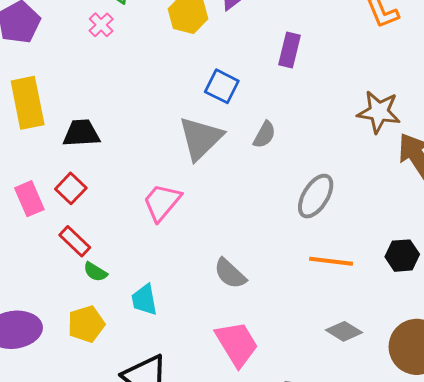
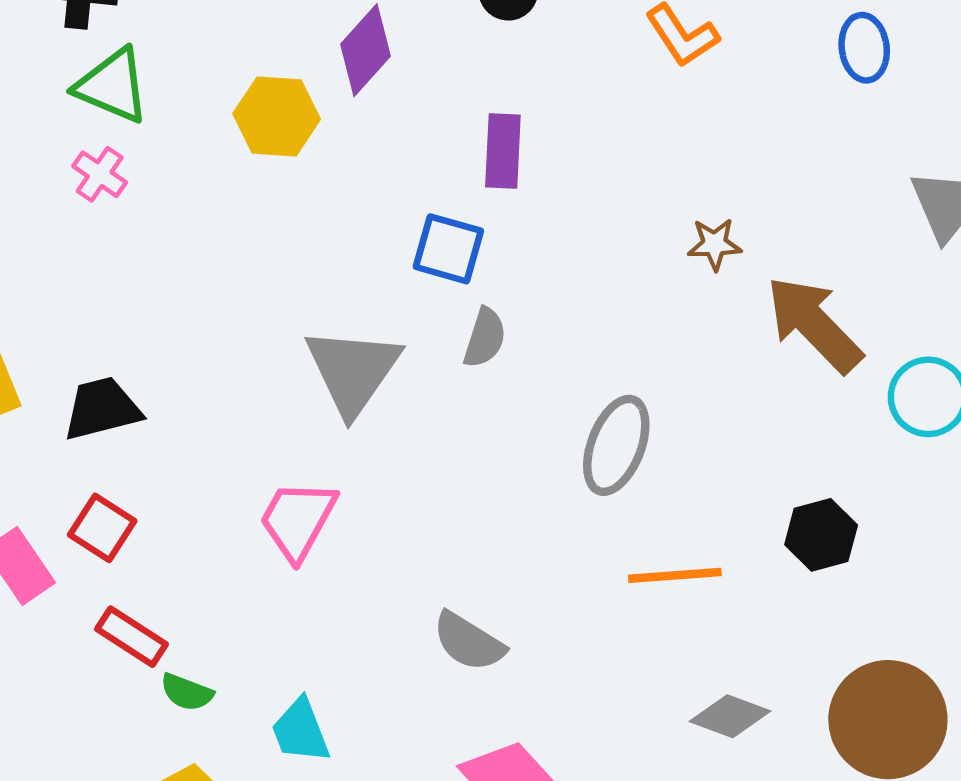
blue square: (222, 86) -> (448, 249), moved
brown star: (379, 112) -> (714, 244), size x0.6

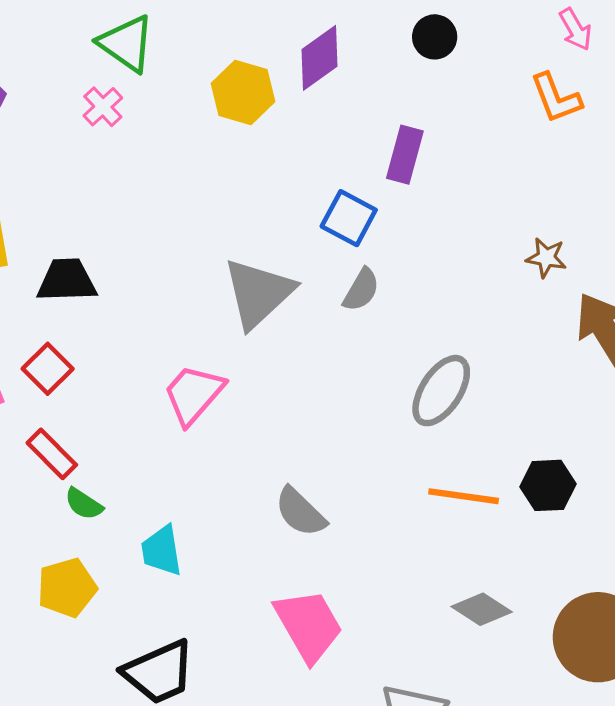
black hexagon: (821, 535) -> (548, 485), moved

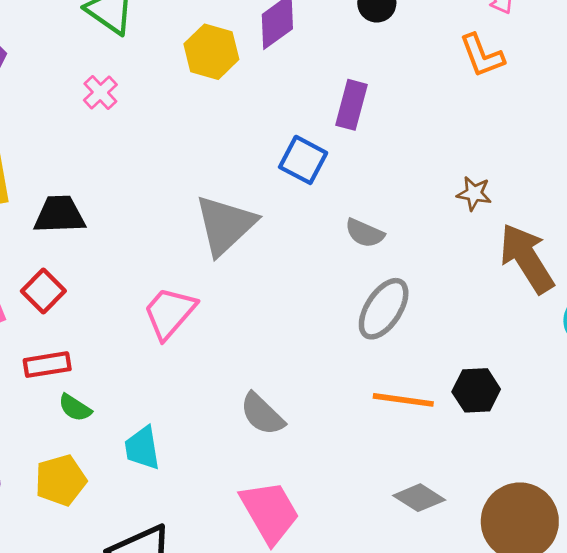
pink cross: (103, 107) -> (100, 92), moved
gray semicircle: (361, 290) -> (365, 233), moved, turned 84
red rectangle: (52, 454) -> (47, 365), turned -54

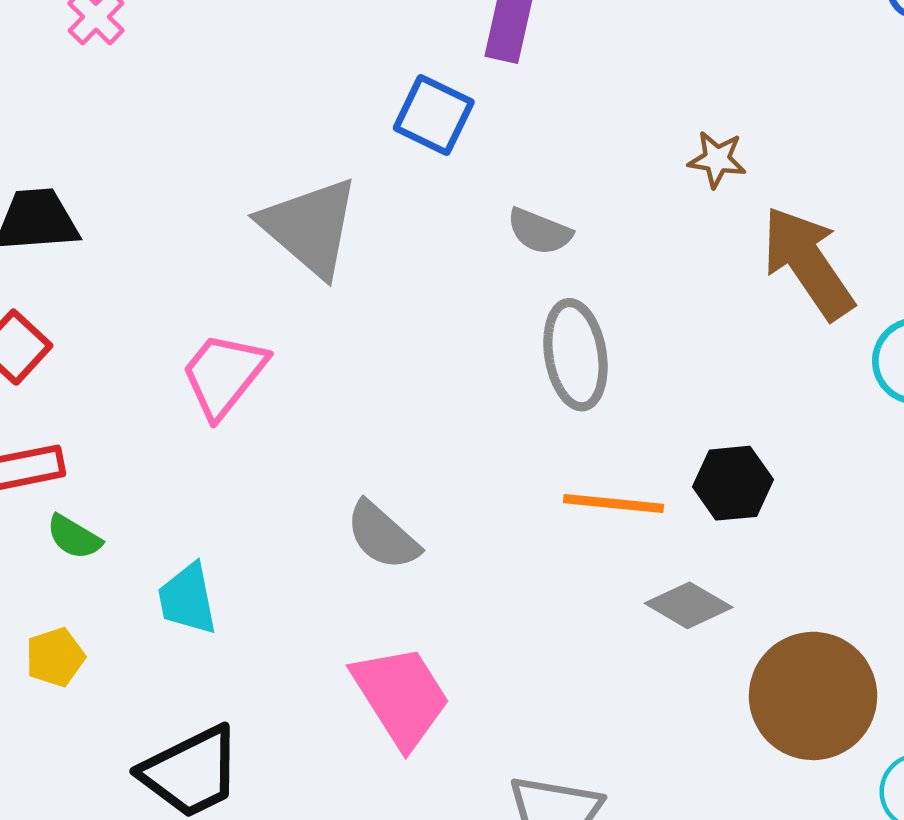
gray triangle: (225, 225) -> (310, 227), turned -34
gray ellipse: (384, 309) -> (575, 355), turned -40
yellow pentagon: (61, 480) -> (55, 657), size x0.7
gray diamond: (419, 498) -> (689, 605), moved

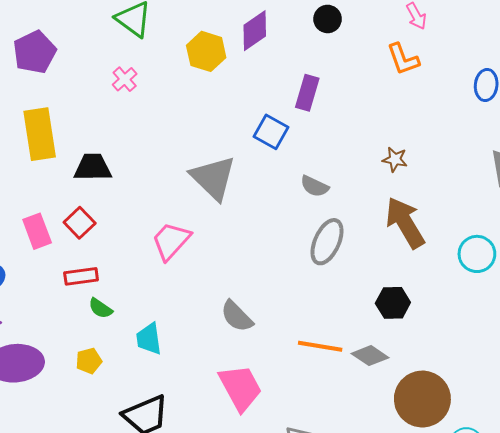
brown arrow: (808, 263) -> (405, 223), moved
gray ellipse: (575, 355) -> (327, 242), turned 30
orange line: (614, 503) -> (320, 346), moved

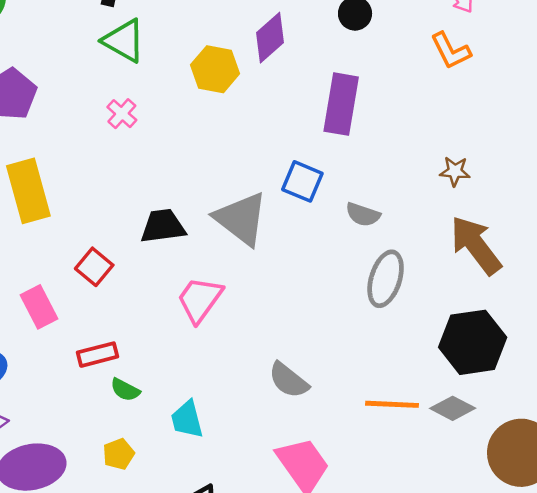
purple rectangle: (307, 93) -> (341, 104), size x1.4
blue square: (271, 132) -> (302, 181), moved
black trapezoid: (93, 167) -> (163, 226), moved
red square: (80, 223) -> (94, 267), moved
black hexagon: (393, 303) -> (473, 342), size x1.6

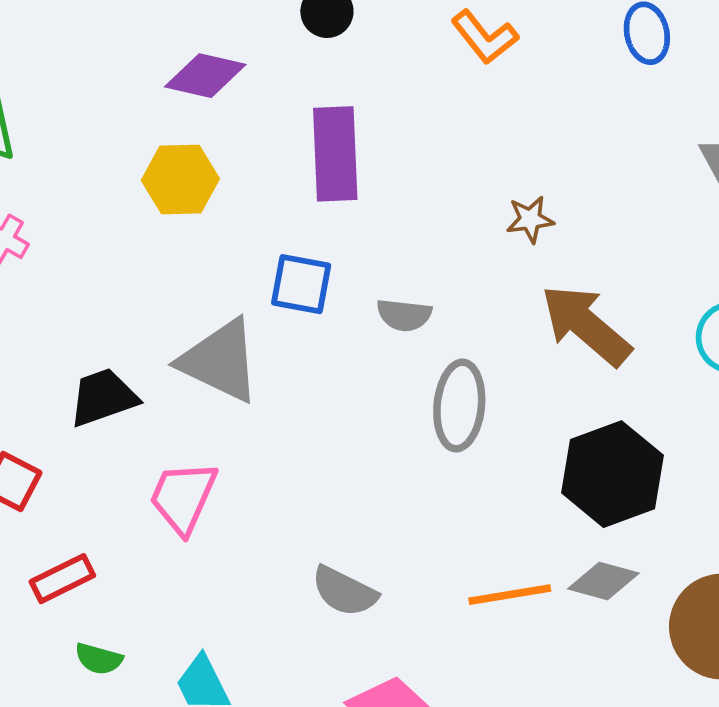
purple diamond: (270, 38) -> (205, 76), turned 66
yellow hexagon: (215, 69) -> (180, 179), moved
red rectangle: (98, 355) -> (62, 579), moved

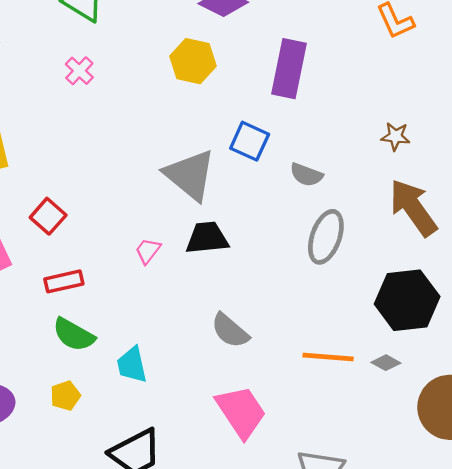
black trapezoid: (103, 397) -> (207, 238), moved
pink trapezoid: (183, 497) -> (148, 251), size x0.6
gray diamond: (603, 581) -> (386, 363), size x0.7
green semicircle: (99, 659) -> (74, 335), size x1.5

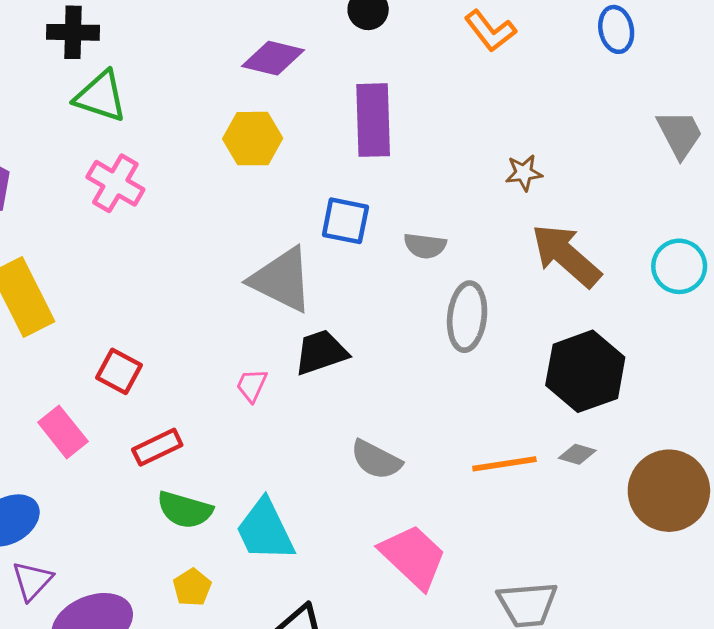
pink cross: (79, 71) -> (115, 183), size x1.5
cyan trapezoid: (132, 365) -> (265, 530), size x1.4

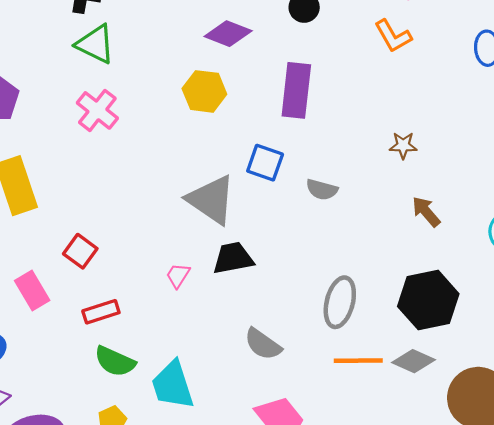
brown arrow: (566, 255) -> (426, 212), size x0.6
gray ellipse: (467, 317) -> (340, 302), moved
gray diamond: (577, 454) -> (414, 361), size x1.5

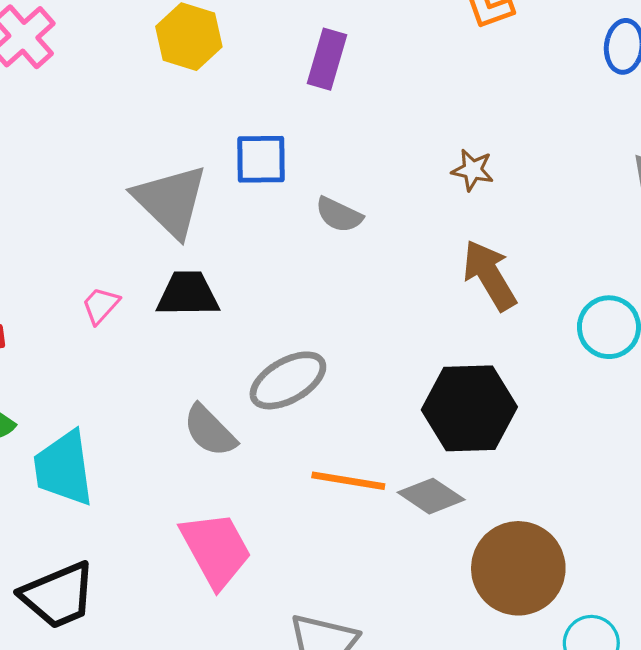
purple rectangle: (296, 90) -> (327, 59), size x0.7
blue square: (265, 163) -> (261, 159), turned -30
brown arrow: (426, 212) -> (489, 275), size x1.4
gray ellipse: (340, 302) -> (288, 380), moved, turned 36

